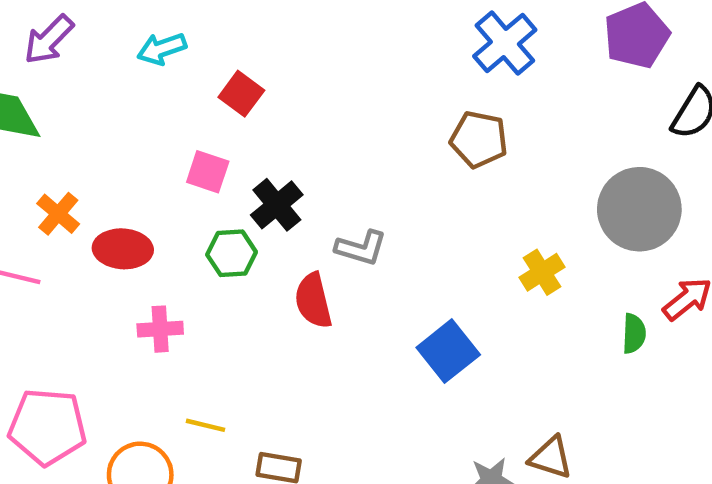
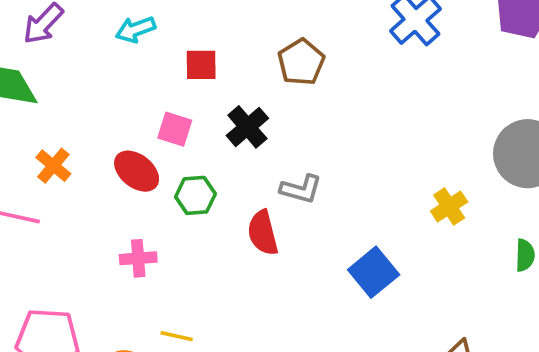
red square: (241, 94) -> (201, 65), turned -36
brown pentagon: (479, 139) -> (301, 62), moved, turned 30
black cross: (277, 205) -> (247, 127), moved
red ellipse: (123, 249) -> (137, 171), moved, turned 36

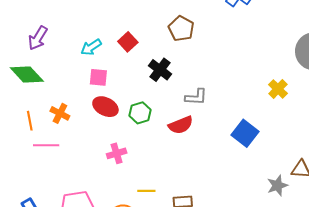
cyan arrow: (136, 29) -> (91, 47), moved
red square: (201, 65) -> (128, 42), turned -30
pink square: (175, 129) -> (98, 77), moved
red semicircle: (263, 233) -> (181, 125), turned -85

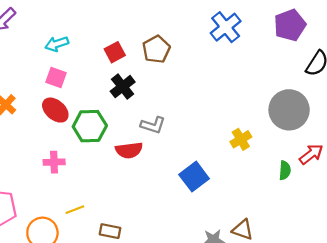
red square: (128, 42) -> (115, 52), moved
green hexagon: (140, 113) -> (90, 126), size x1.4
yellow line: (146, 191) -> (75, 210), turned -36

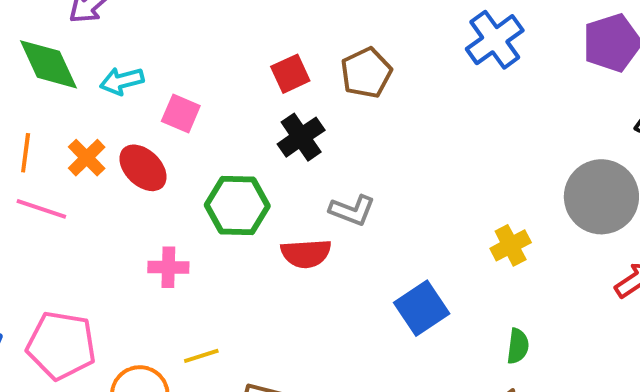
cyan arrow: (57, 44) -> (122, 81), moved
red ellipse: (55, 110) -> (143, 168), moved
green semicircle: (285, 170) -> (518, 346), moved

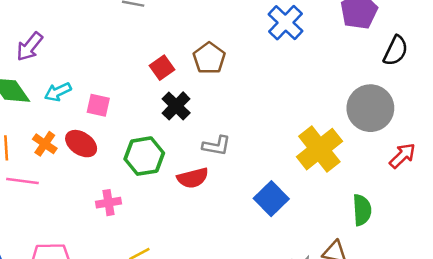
yellow cross: (511, 245) -> (319, 149), size x1.8
green semicircle: (518, 346) -> (362, 210), moved, size x1.4

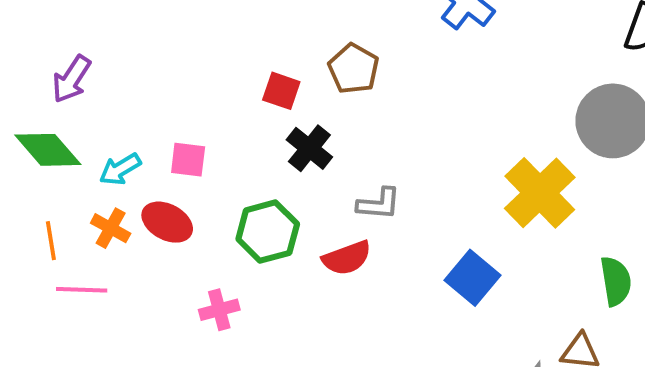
red square: (162, 68) -> (281, 91), turned -30
cyan arrow: (58, 92) -> (120, 169), moved

